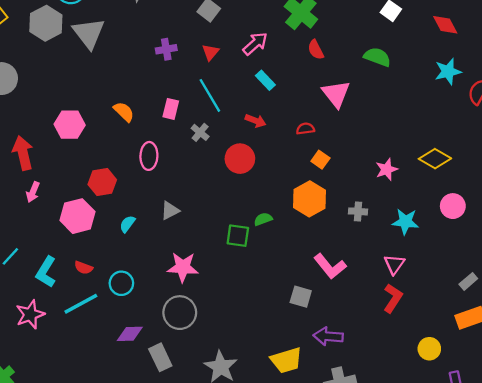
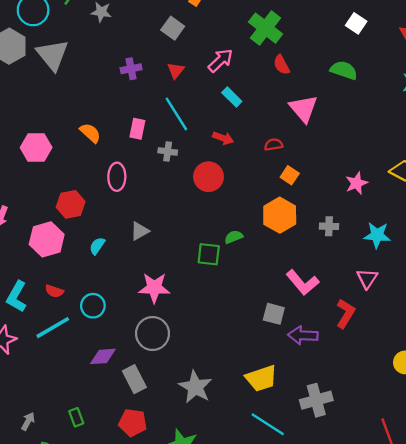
gray cross: (200, 132) -> (168, 151), turned -30
red L-shape: (393, 298) -> (346, 314), moved
purple arrow: (328, 336) -> (303, 335), moved

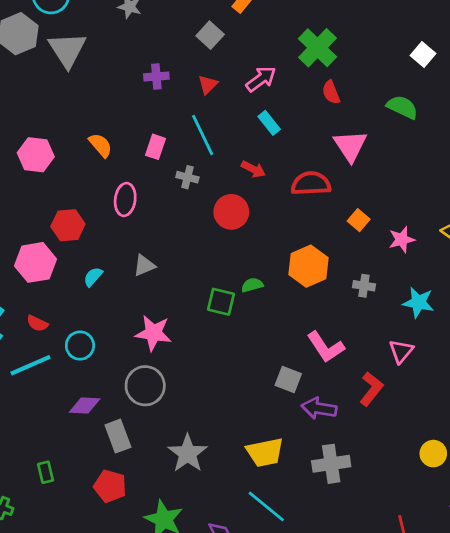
red semicircle: (274, 145) -> (311, 184), size x1.8
orange square: (290, 175) -> (359, 220), moved
gray cross: (316, 400) -> (331, 464), moved

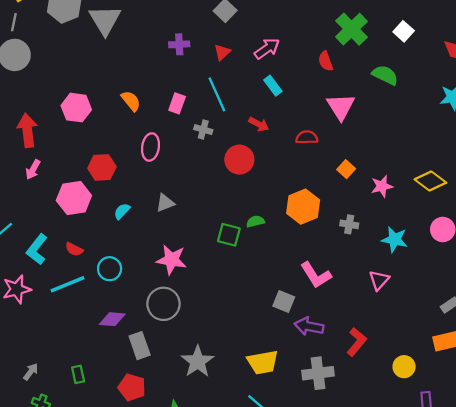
green cross: (318, 48) -> (352, 29), moved
red semicircle: (311, 184) -> (307, 137), size x0.7
red L-shape: (371, 389) -> (357, 342), moved

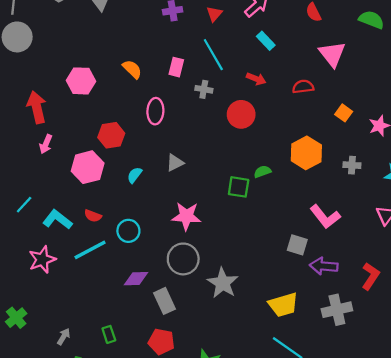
cyan L-shape: (37, 249) -> (57, 220), turned 96
gray star: (198, 362) -> (223, 283), moved

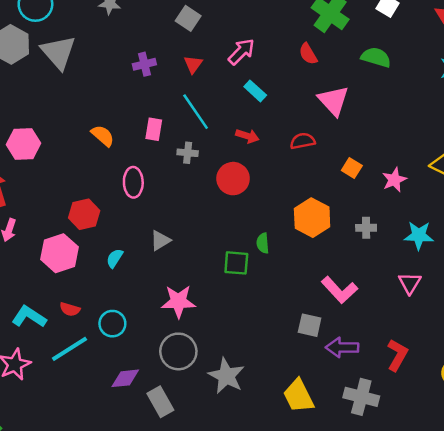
pink hexagon: (81, 81) -> (24, 144), moved
green semicircle: (262, 172) -> (263, 243), turned -70
yellow trapezoid: (283, 305) -> (299, 396), turned 84
gray cross: (337, 310) -> (361, 397), turned 32

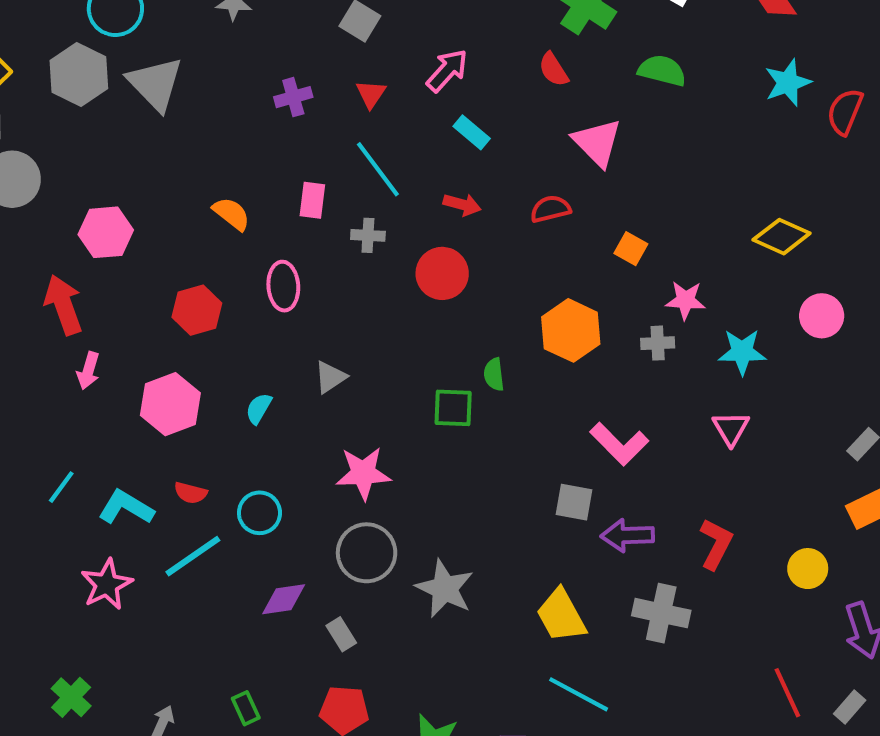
pink star: (394, 180) -> (685, 300), moved, turned 30
red hexagon: (84, 214) -> (197, 310), moved
gray rectangle: (160, 402) -> (341, 634), size x0.7

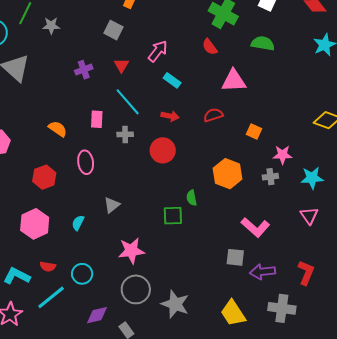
pink triangle: (597, 142) -> (234, 81), turned -44

